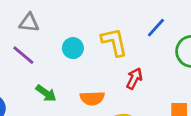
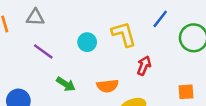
gray triangle: (29, 23) -> (35, 17), moved

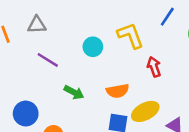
red arrow: (144, 66) -> (154, 67), turned -36

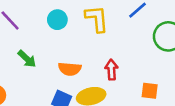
red arrow: (154, 67) -> (111, 70), moved

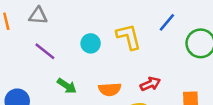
red arrow: (111, 70) -> (150, 84), turned 78

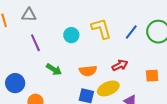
blue line: (167, 22) -> (131, 32), moved
purple line: (45, 51) -> (35, 43), turned 30

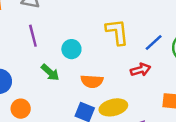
cyan circle: (71, 35) -> (71, 49), moved
red arrow: (120, 65) -> (141, 70), moved

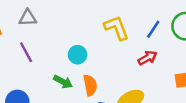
purple line: (33, 36) -> (26, 52), moved
orange semicircle: (92, 81) -> (90, 85), moved, turned -90

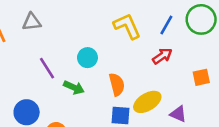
purple line: (26, 52) -> (47, 68), moved
orange semicircle: (90, 85) -> (117, 84), moved

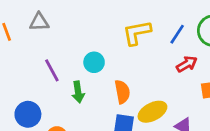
yellow L-shape: (127, 26) -> (137, 33), turned -80
red arrow: (162, 56) -> (187, 64), moved
green arrow: (74, 87) -> (78, 92), turned 54

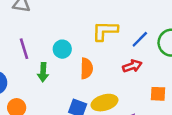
red arrow: (187, 64) -> (132, 66), moved
orange semicircle: (122, 92) -> (87, 68), moved

